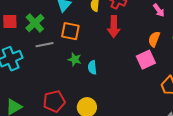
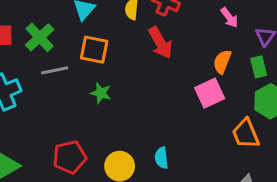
red arrow: (114, 27) -> (160, 43), turned -30
cyan semicircle: (92, 67) -> (161, 158), moved

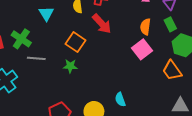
orange square: (94, 50) -> (76, 42), moved, turned 36
gray line: (55, 70) -> (36, 58), turned 30

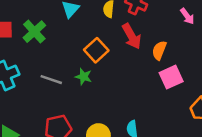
orange semicircle: (145, 27) -> (159, 50), moved
gray line: (36, 58) -> (51, 80), moved

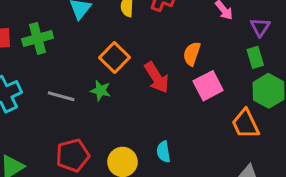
green cross: (34, 32) -> (38, 38), turned 30
red arrow: (132, 36) -> (157, 78), moved

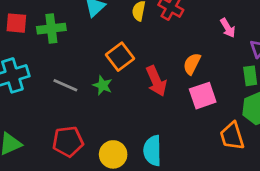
cyan semicircle: (163, 152) -> (152, 151), size x1.5

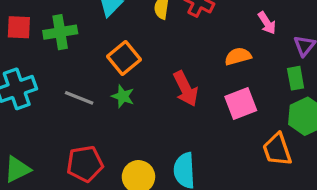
orange square: (120, 57) -> (124, 58), moved
orange semicircle: (192, 64) -> (238, 56), moved, turned 50

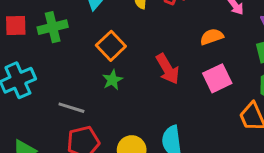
green star: (123, 96) -> (112, 80), turned 30
gray line: (79, 98) -> (71, 108), moved

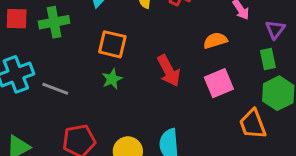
orange square: (111, 46) -> (112, 44), turned -36
gray line: (71, 108) -> (55, 89), moved

